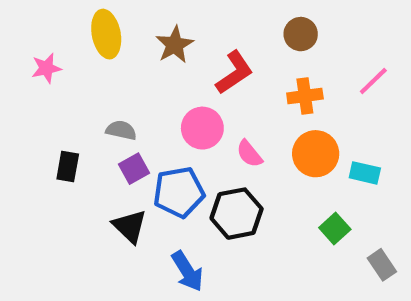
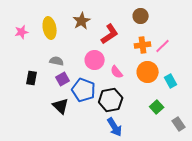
yellow ellipse: (106, 34) -> (50, 28), moved
pink line: (373, 81) -> (163, 46), moved
cyan rectangle: (365, 173) -> (171, 81), turned 48
blue pentagon: (179, 192) -> (84, 90), turned 30
blue arrow: (187, 271) -> (115, 127), moved

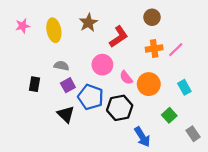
pink star: (22, 32) -> (23, 26), moved
orange circle: (148, 72) -> (149, 84), moved
blue arrow: (115, 127) -> (142, 137), moved

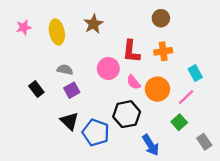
red L-shape: (119, 37) -> (131, 51), moved, turned 130
pink line: (176, 50) -> (186, 97), moved
black rectangle: (35, 84) -> (36, 89), turned -48
cyan rectangle: (184, 87) -> (195, 73), moved
blue pentagon: (91, 97) -> (96, 133), moved

